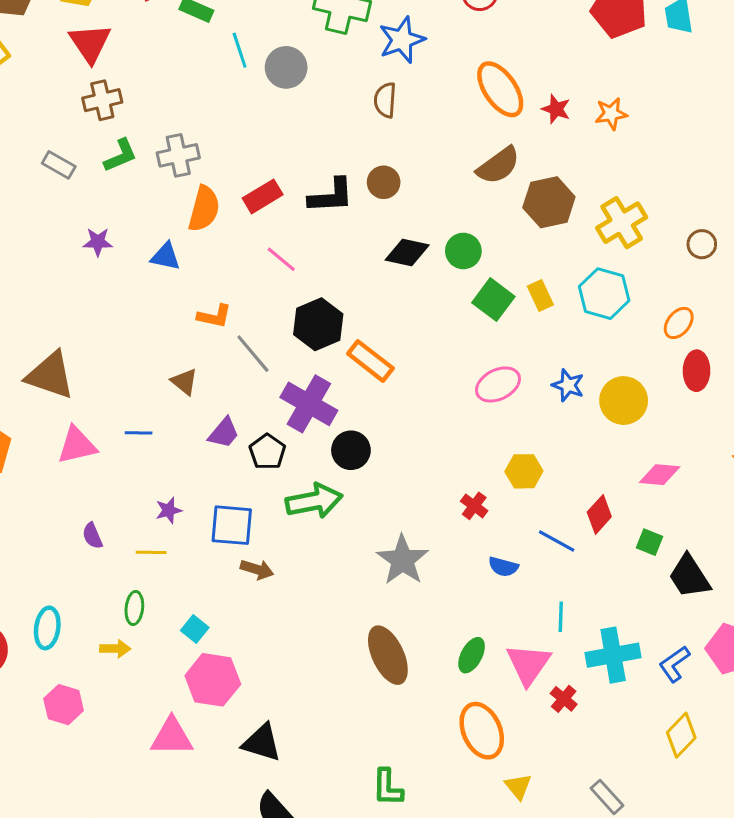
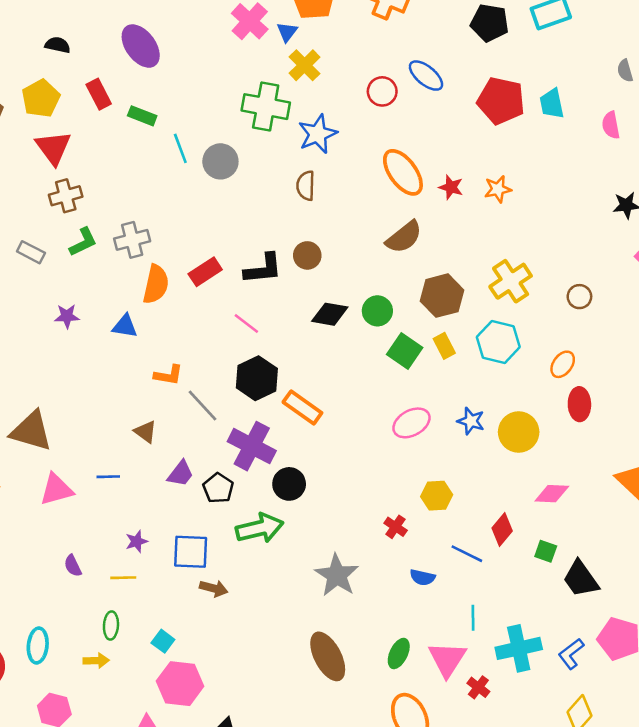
brown hexagon: (549, 202) -> (442, 296), moved
pink line: (281, 259) -> (246, 323), moved

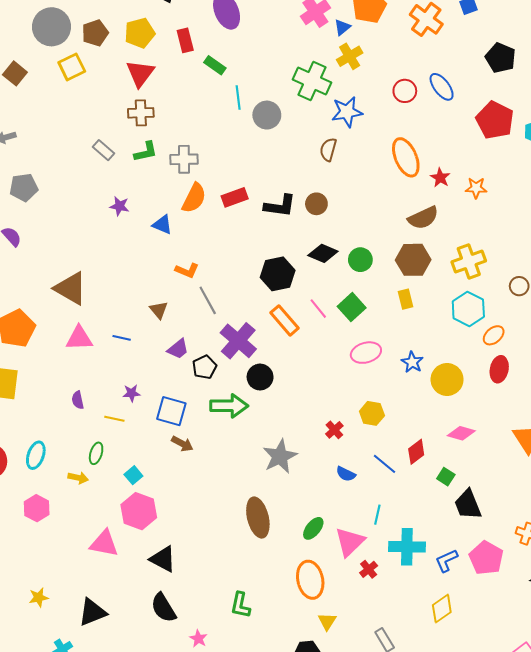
brown semicircle: (404, 237) -> (423, 218), moved
pink line: (246, 323) -> (318, 309), moved
cyan hexagon: (498, 342) -> (468, 309), moved
green square: (405, 351) -> (352, 307), moved
black hexagon: (257, 378) -> (278, 274), moved

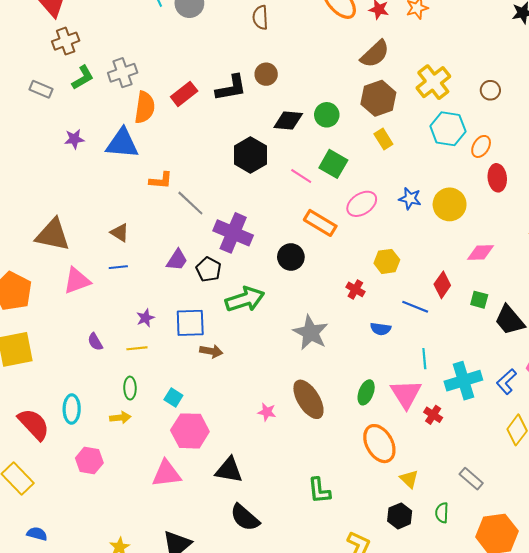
blue triangle: (162, 225) -> (122, 143), size x1.6
brown triangle: (159, 310) -> (120, 233), moved
orange rectangle: (285, 320) -> (320, 223), moved
black circle: (260, 377) -> (291, 257), moved
pink star: (198, 639) -> (267, 412), moved

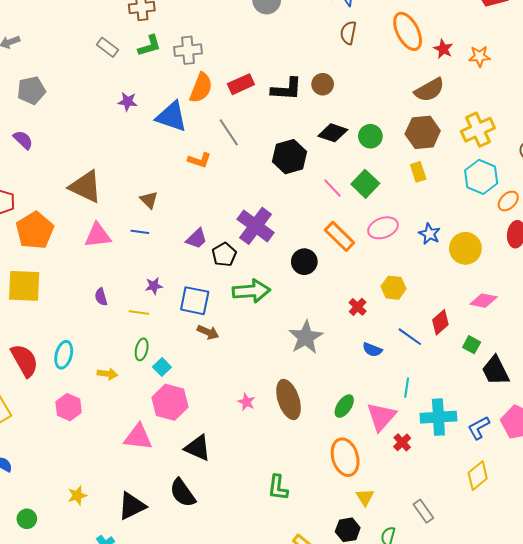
brown semicircle: (260, 17) -> (348, 33), moved
gray line: (190, 203) -> (229, 132), moved
green ellipse: (130, 388) -> (142, 349), moved
black semicircle: (245, 518) -> (183, 493), moved

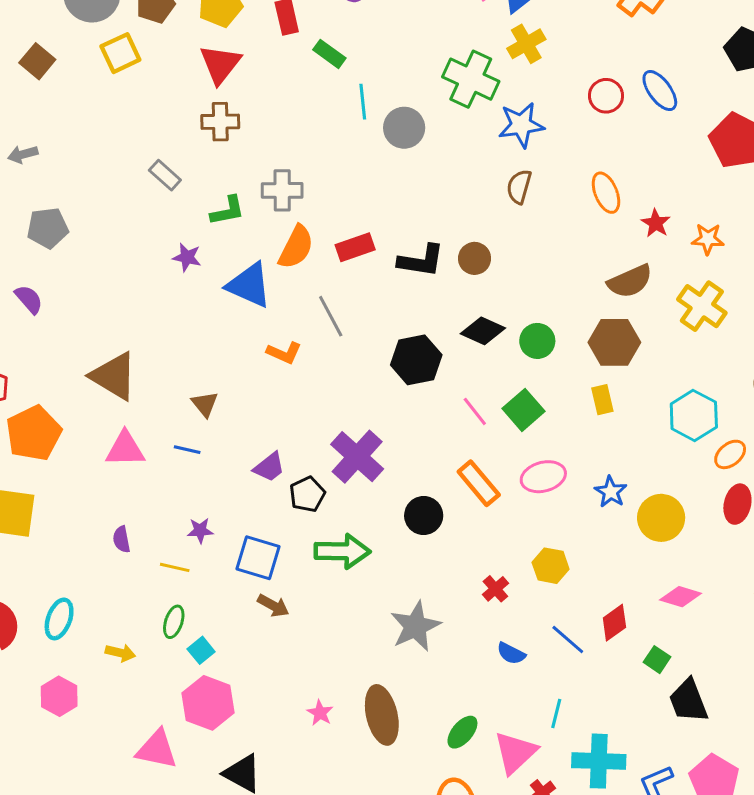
orange ellipse: (408, 31) -> (606, 193), size x0.7
green L-shape: (149, 46) -> (228, 211), moved
yellow cross: (478, 130) -> (702, 306), moved, turned -36

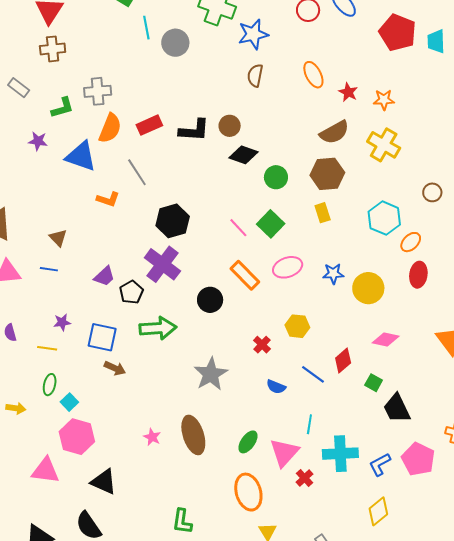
black diamond: (483, 331) -> (244, 155), moved
black hexagon: (416, 360) -> (173, 221), moved
blue star: (611, 492) -> (333, 274), turned -30

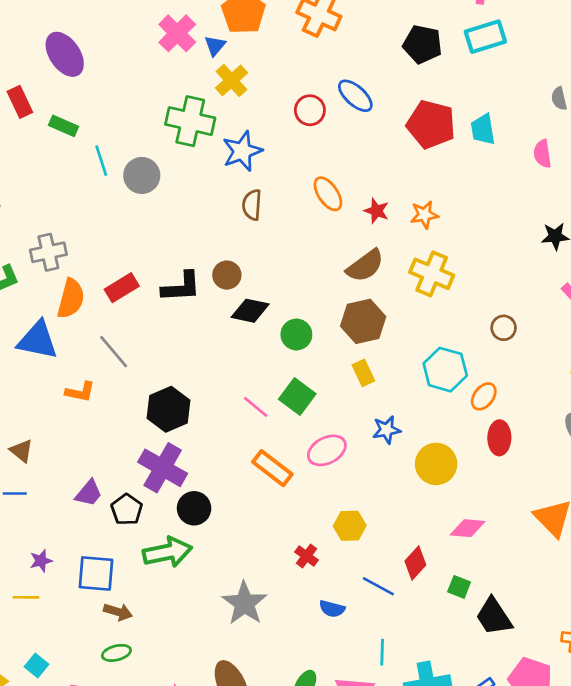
blue star: (333, 274) -> (387, 430), moved
black circle: (210, 300) -> (194, 508), moved
green ellipse: (50, 385) -> (116, 653), moved, turned 70
cyan square: (69, 402) -> (36, 665), moved

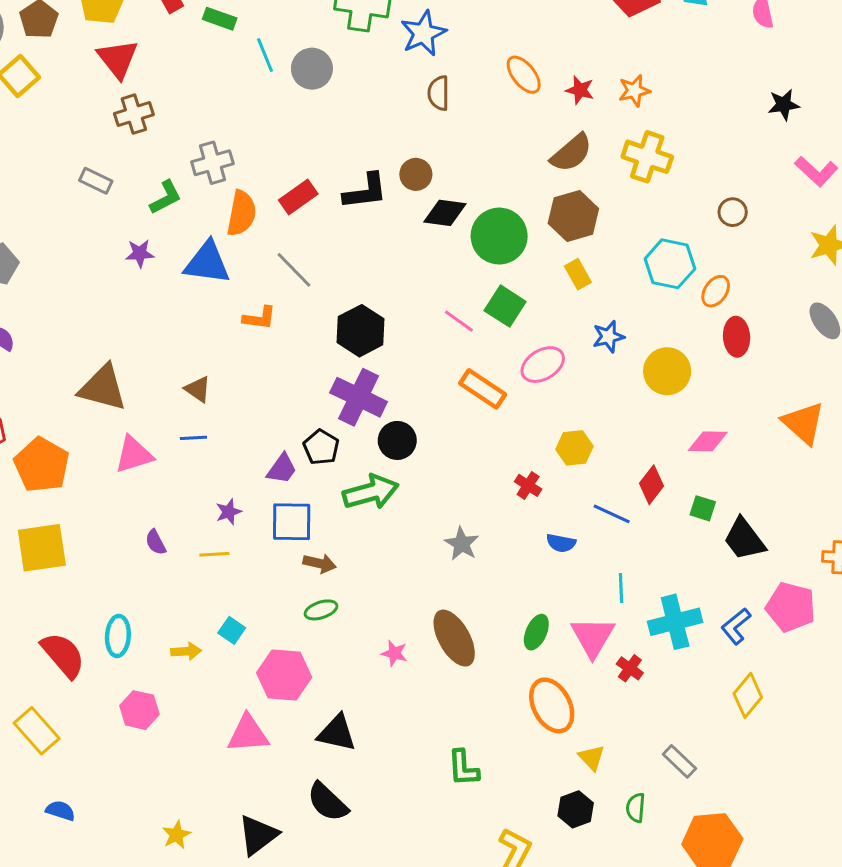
green circle: (296, 334) -> (499, 236), size x1.6
purple trapezoid: (89, 493) -> (282, 469), moved
gray star: (244, 603) -> (462, 544), size x0.7

